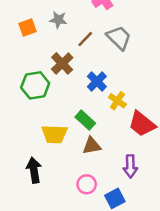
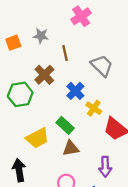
gray trapezoid: (119, 38) -> (102, 66), moved
brown line: (85, 39) -> (65, 53), turned -56
yellow trapezoid: (54, 134) -> (37, 138), turned -30

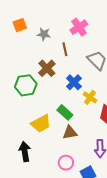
pink cross: (81, 16) -> (79, 27), moved
orange square: (13, 43) -> (20, 25), moved

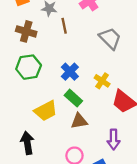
brown line: (65, 49) -> (64, 26), moved
brown cross: (47, 68) -> (26, 31), moved, turned -30
blue cross: (74, 82) -> (70, 72), moved

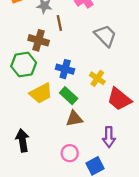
brown cross: (26, 31) -> (39, 40), moved
blue cross: (70, 72) -> (65, 69), turned -30
yellow trapezoid: (46, 111) -> (41, 93), moved

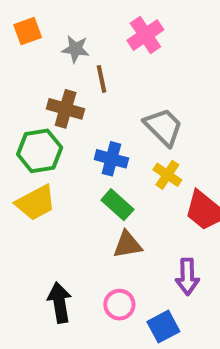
gray trapezoid: (105, 36) -> (163, 127), moved
yellow trapezoid: (41, 93) -> (36, 203), moved
black arrow: (22, 141) -> (60, 303), moved

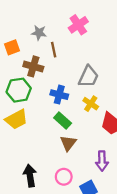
orange square: (28, 31) -> (12, 47), moved
gray trapezoid: (163, 127) -> (88, 77), turned 70
brown triangle: (127, 245) -> (68, 143), turned -42

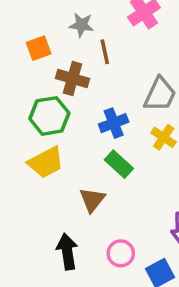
blue cross: (59, 95) -> (114, 123), turned -36
brown triangle: (68, 143) -> (92, 200), moved

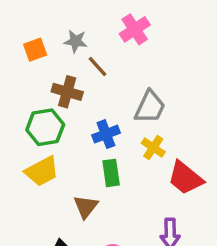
orange square: (39, 48) -> (35, 50), moved
brown line: (105, 52) -> (98, 66), turned -30
green rectangle: (119, 164) -> (111, 173), turned 40

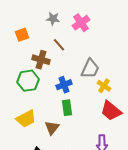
gray star: (76, 41) -> (53, 19), moved
yellow cross: (153, 148) -> (104, 86), moved
yellow trapezoid: (42, 171) -> (26, 119), moved

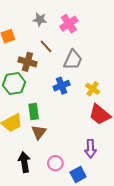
gray trapezoid: (90, 69) -> (73, 60), moved
blue cross: (64, 85) -> (62, 86), moved
green rectangle: (67, 108) -> (34, 111), moved

